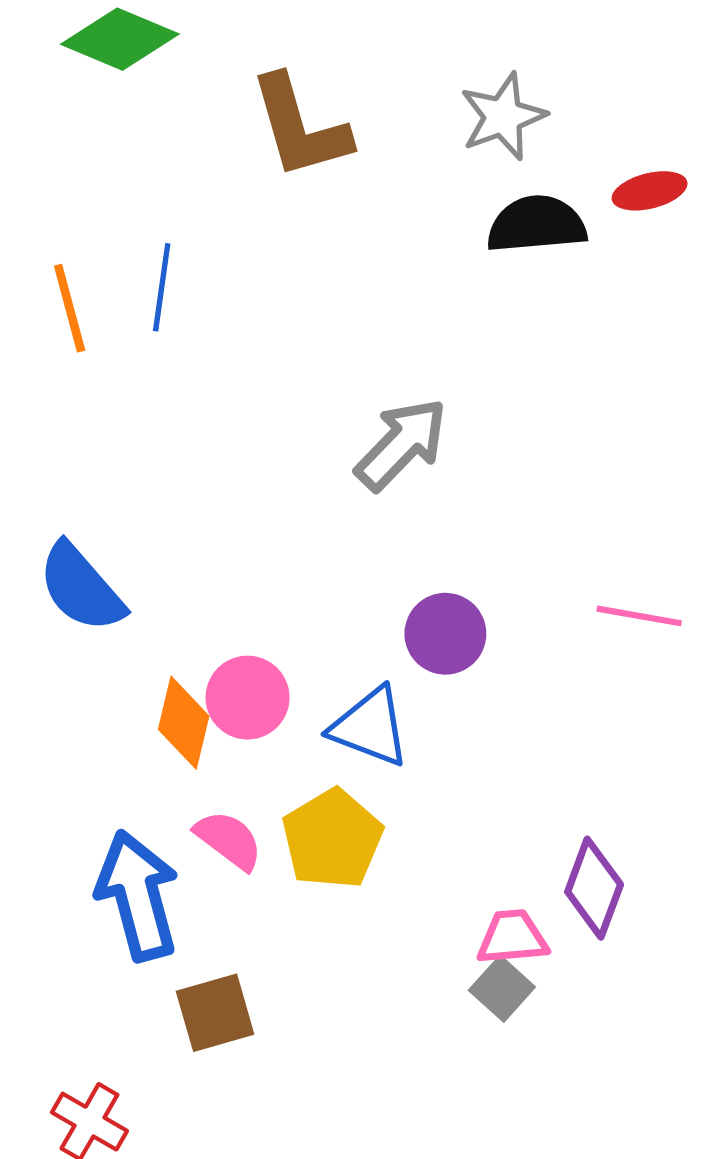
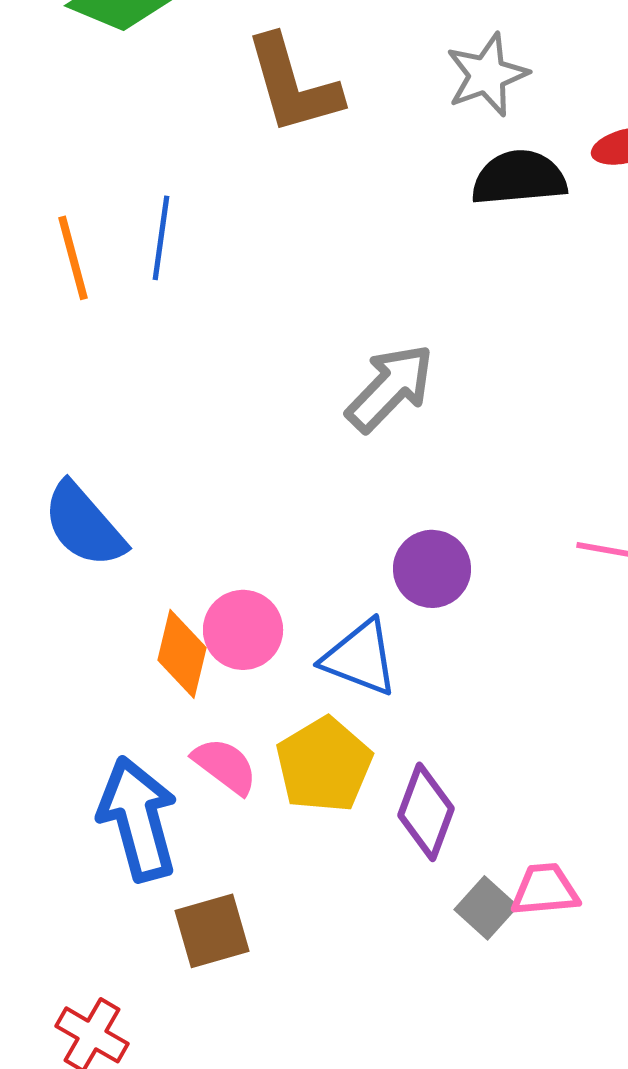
purple diamond: (594, 888) -> (426, 812), moved
pink trapezoid: (512, 937) -> (545, 890), moved

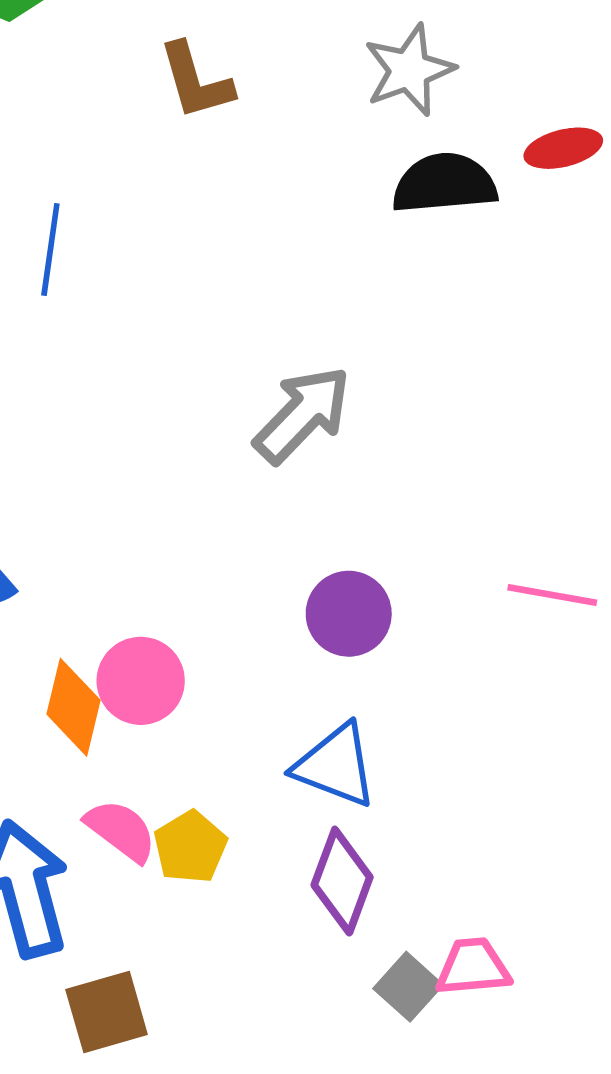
brown L-shape: (293, 85) -> (196, 81), size x0.7
blue triangle: (360, 658) -> (335, 766), moved
yellow pentagon: (324, 765) -> (190, 847), moved, size x0.7

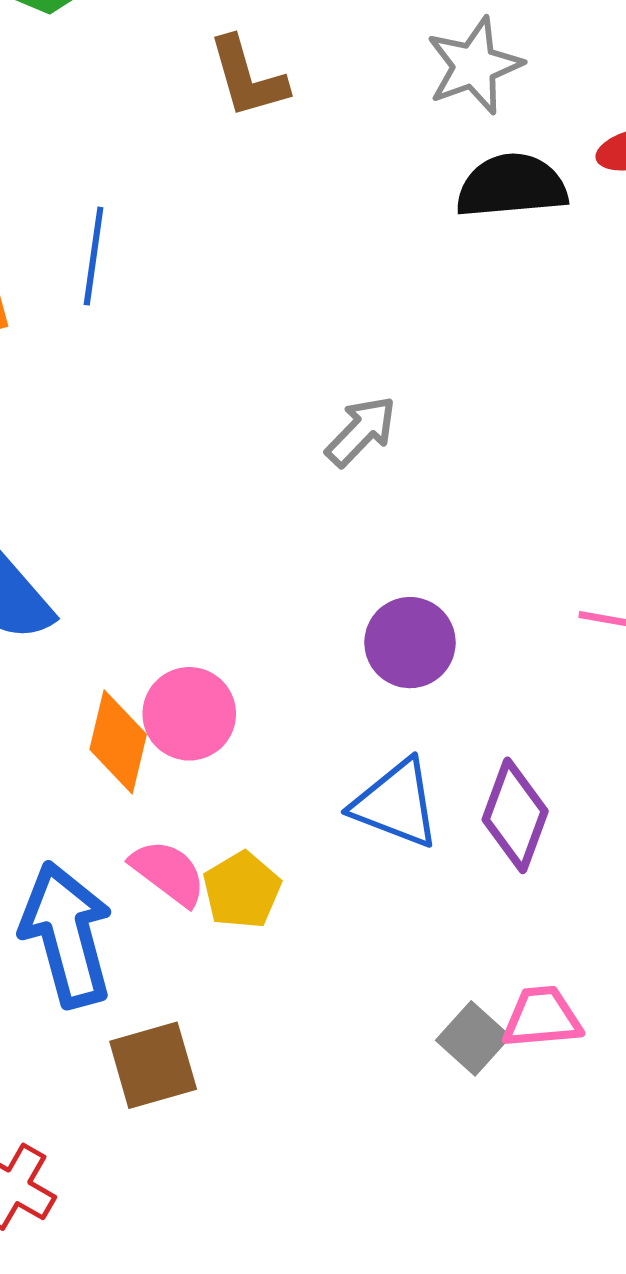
gray arrow: (302, 415) -> (361, 431), size x0.7
purple diamond: (342, 881) -> (515, 815), moved

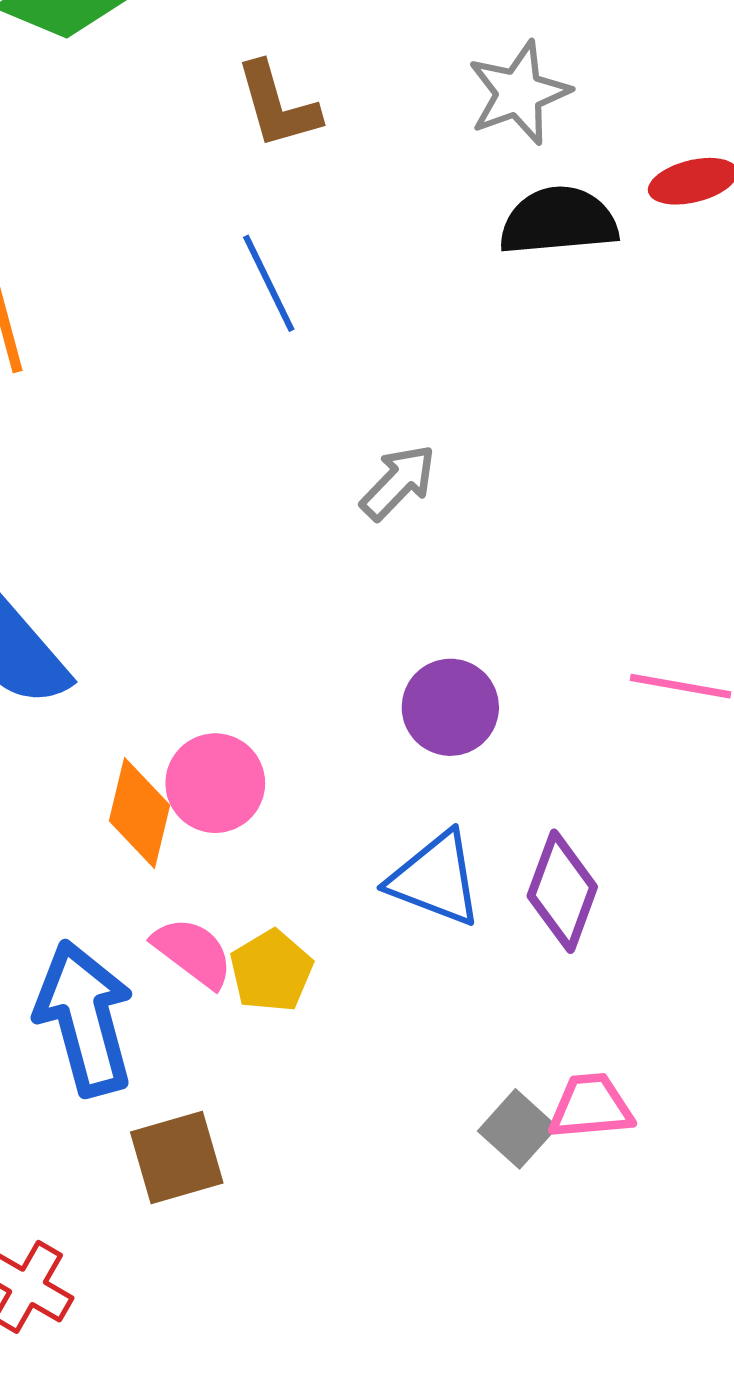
blue line: (94, 256) -> (269, 283), moved, turned -34

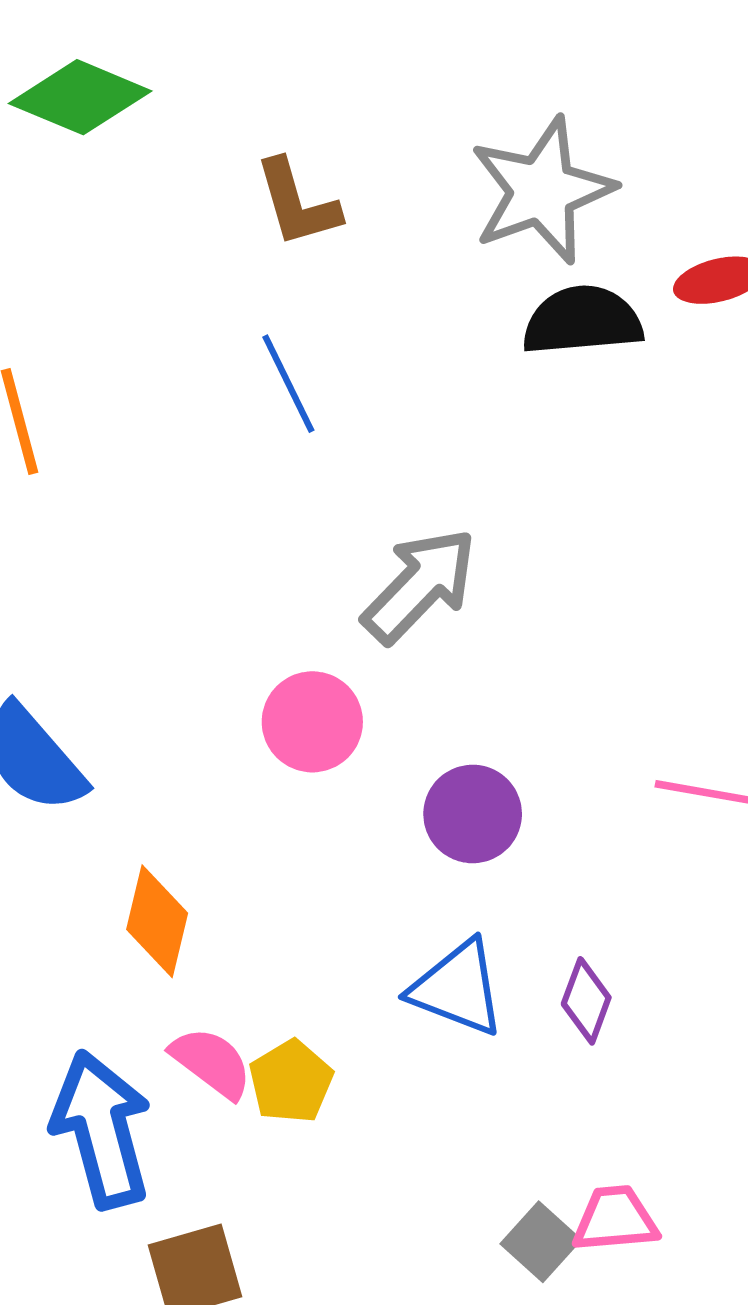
gray star: (519, 93) -> (542, 191), size x1.4
gray arrow: (398, 482) -> (420, 586), size x1.5
pink circle: (215, 783) -> (312, 722), moved
purple diamond: (562, 891) -> (586, 1001), size x0.7

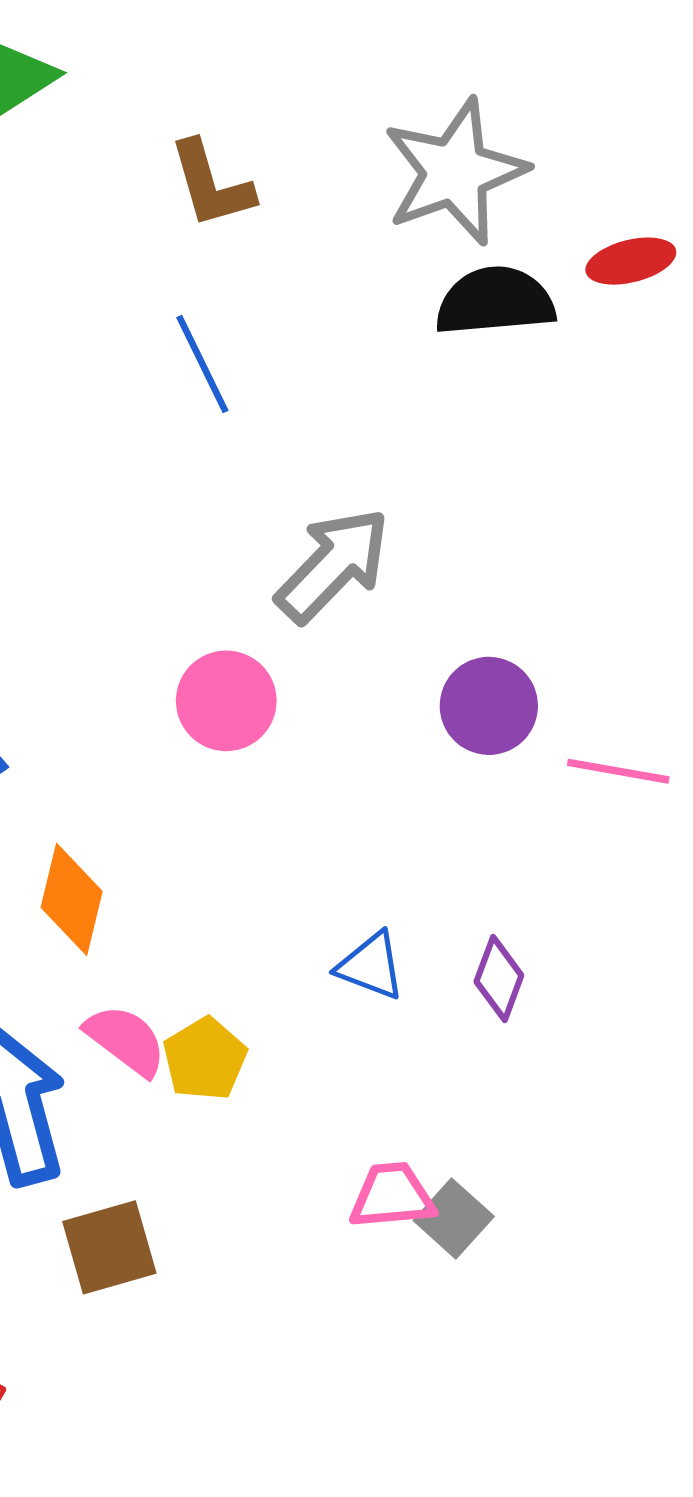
purple circle: (473, 814) -> (489, 706), moved
blue triangle: (457, 988) -> (371, 966), size x0.7
pink trapezoid: (615, 1219) -> (392, 1196), moved

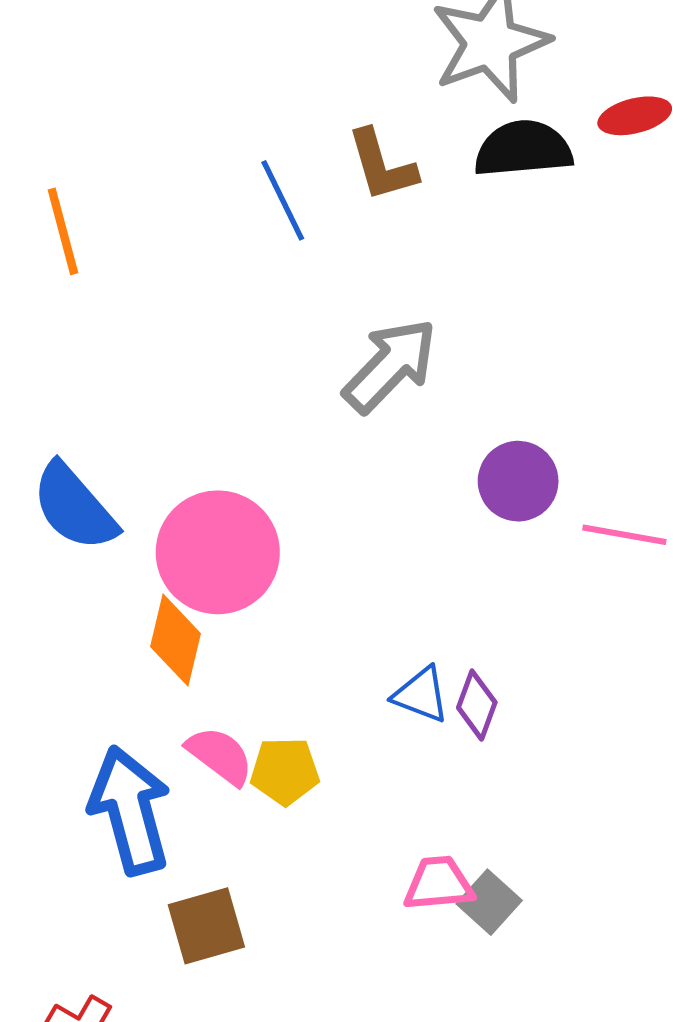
brown L-shape: (211, 184) -> (382, 165), moved
pink circle: (226, 701) -> (218, 552), moved, size x1.5
purple diamond: (499, 979) -> (477, 705), moved
yellow pentagon: (205, 1059) -> (285, 771), turned 30

